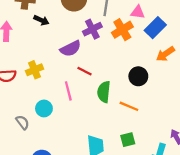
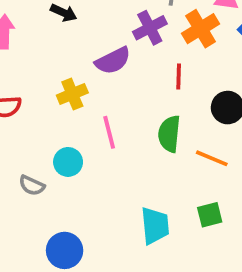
yellow cross: (35, 70) -> (72, 94), moved
red line: (85, 71) -> (179, 76), moved, turned 64
gray semicircle: (23, 122) -> (32, 185), turned 152

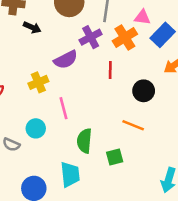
green semicircle: (169, 134) -> (84, 141), moved
green square: (210, 215) -> (115, 157), moved
cyan trapezoid: (155, 226) -> (70, 175), moved

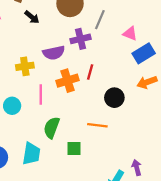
orange cross: (125, 38) -> (67, 81), moved
orange line: (133, 125) -> (97, 125), turned -30

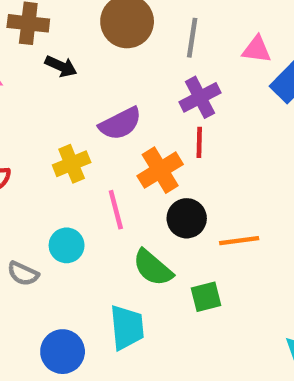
purple cross: (81, 39) -> (200, 97), moved
black circle: (114, 98) -> (187, 218), moved
green semicircle: (52, 128) -> (153, 268), turned -55

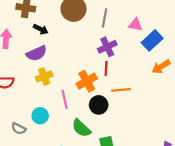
purple semicircle: (120, 124) -> (37, 53), moved
orange line: (239, 241) -> (121, 90), moved

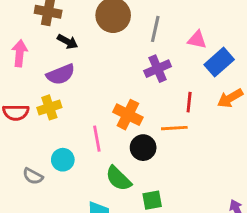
red line: (106, 69) -> (189, 102), moved
yellow cross: (44, 76) -> (49, 107), moved
orange cross: (87, 81) -> (128, 115), turned -36

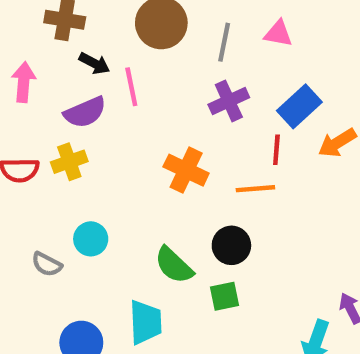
pink triangle: (197, 40) -> (278, 34), moved
blue rectangle: (219, 62) -> (299, 106), moved
pink line: (97, 139) -> (131, 87), moved
black circle: (143, 148) -> (231, 245), moved

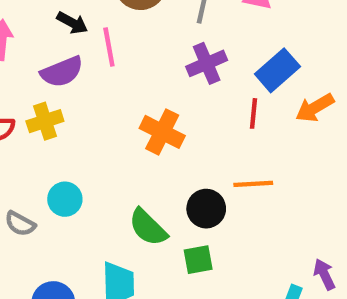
orange line: (255, 189) -> (253, 184), moved

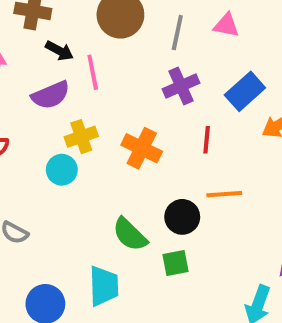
red line: (254, 113) -> (207, 140), moved
yellow cross: (45, 121) -> (81, 137), moved
cyan circle: (65, 199) -> (62, 170), moved

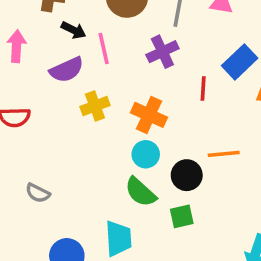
purple cross: (181, 86) -> (162, 52), moved
red line: (207, 140) -> (203, 88), moved
cyan circle: (62, 170) -> (146, 154), moved

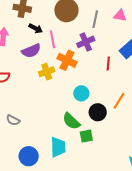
orange cross: (149, 115) -> (67, 60), moved
cyan circle: (146, 154) -> (81, 93), moved
orange line: (224, 154) -> (119, 101), turned -54
green square: (182, 216) -> (86, 136), moved

